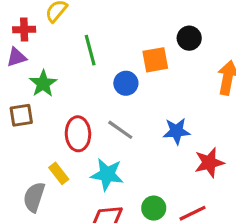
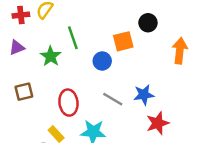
red cross: (24, 29) -> (21, 15), moved
green star: (43, 84) -> (51, 56), moved
gray line: (120, 130) -> (113, 99), moved
red star: (209, 163) -> (158, 123), moved

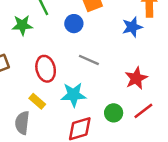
green star: (51, 56) -> (22, 25), turned -30
blue star: (144, 95) -> (132, 27), moved

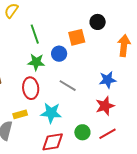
green star: (22, 25) -> (36, 62), moved
blue star: (132, 27) -> (108, 80), moved
yellow rectangle: (37, 101) -> (20, 114), turned -64

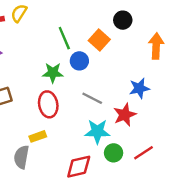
green line: (35, 34) -> (64, 38), moved
orange square: (77, 37) -> (99, 40), turned -30
red star: (105, 106) -> (125, 115), moved
cyan star: (51, 113) -> (97, 131), moved

